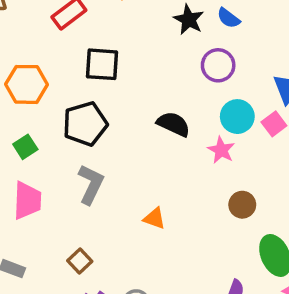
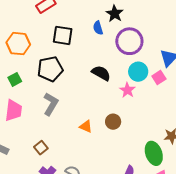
blue semicircle: (228, 18) -> (98, 28), moved, turned 32
purple circle: (218, 65) -> (129, 41), size x1.4
brown circle: (242, 205) -> (113, 122), moved

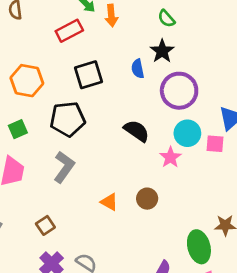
black square: (63, 35) -> (88, 75), turned -30
pink square: (159, 77) -> (215, 144), turned 32

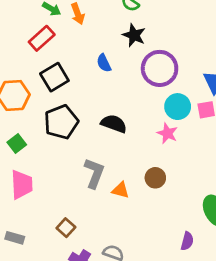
blue semicircle: (138, 69) -> (104, 63), moved
black square: (88, 75) -> (54, 77), moved
black semicircle: (137, 131) -> (114, 124), moved
gray L-shape: (64, 167) -> (94, 173), moved

